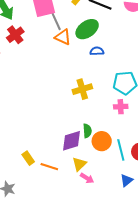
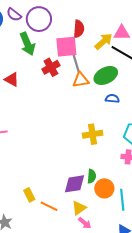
red cross: (15, 35) -> (51, 67), moved
orange triangle: (63, 37) -> (81, 80), turned -42

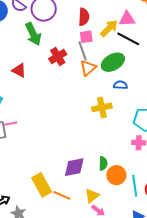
pink square: (66, 47) -> (86, 37), moved, size x0.6
orange triangle: (81, 80) -> (88, 68), turned -30
yellow cross: (93, 134) -> (102, 107), moved
purple diamond: (74, 184) -> (74, 167), moved
yellow rectangle: (29, 195) -> (42, 185), size x1.6

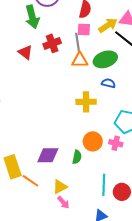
orange triangle: (88, 68) -> (80, 60), turned 30
red triangle: (19, 70) -> (25, 52), moved
orange circle: (116, 175) -> (93, 141), moved

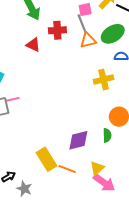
red cross: (52, 43) -> (57, 30), turned 30
pink arrow: (63, 202) -> (104, 183), size x1.6

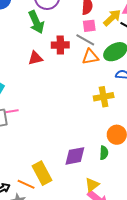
gray line: (82, 24) -> (85, 40), turned -42
red triangle: (33, 45) -> (35, 58), turned -42
orange line: (67, 169) -> (26, 184), moved

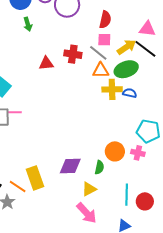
yellow arrow: (112, 18) -> (126, 47), moved
green arrow: (36, 22) -> (28, 24), moved, size x0.6
yellow cross: (104, 97) -> (112, 89), moved
yellow triangle: (92, 185) -> (89, 189), moved

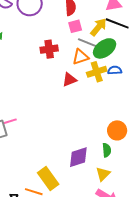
gray line: (98, 53) -> (88, 43), moved
red triangle: (46, 63) -> (70, 80), moved

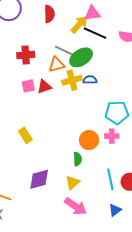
pink square: (75, 26) -> (28, 86), moved
yellow arrow: (99, 27) -> (79, 24), moved
purple diamond: (78, 157) -> (39, 179), moved
yellow rectangle: (48, 179) -> (25, 135), moved, size x0.7

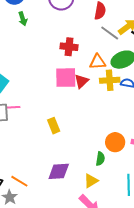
gray line: (64, 51) -> (110, 33), moved
pink square: (28, 86) -> (66, 78), size x1.6
red triangle: (44, 87) -> (81, 81), turned -35

